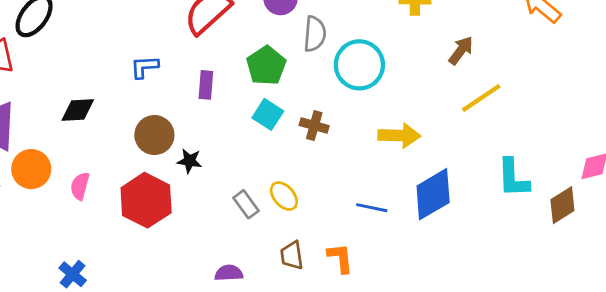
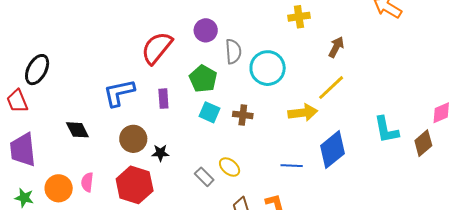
blue L-shape: (144, 67) -> (119, 93), size x1.6
yellow line: (481, 98) -> (331, 88), moved
black diamond: (78, 110) -> (77, 130), turned 75
orange circle: (31, 169) -> (59, 188), moved

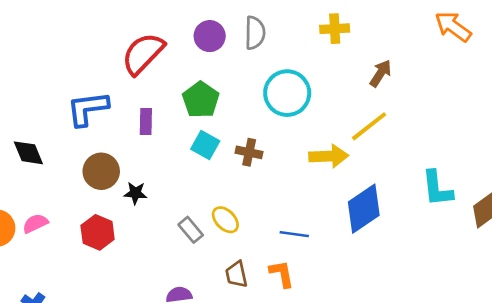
gray semicircle: (233, 51) -> (255, 33), moved
blue line: (292, 166) -> (294, 234), moved
pink semicircle: (87, 182) -> (35, 223), turned 54
red hexagon: (135, 185) -> (98, 232), size x0.7

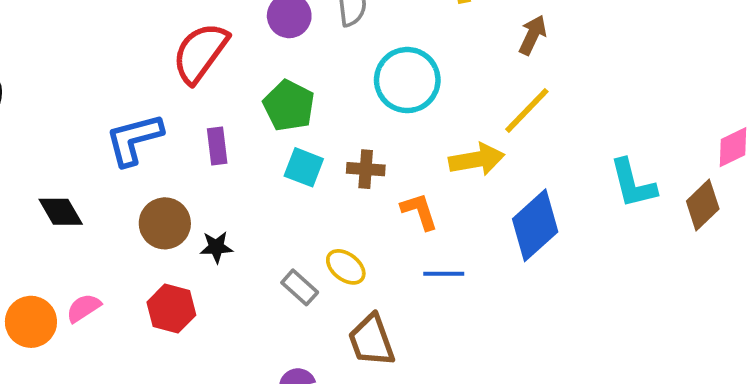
brown trapezoid: (236, 274) -> (371, 340), size x1.4
orange L-shape: (282, 274) -> (419, 211), moved

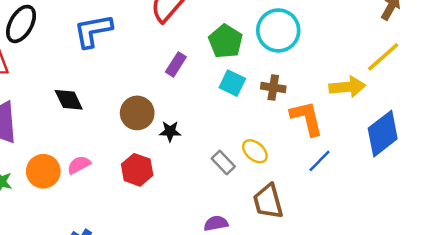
cyan circle: (407, 80) -> (278, 30), moved
blue L-shape: (134, 139) -> (93, 31), moved
purple rectangle: (217, 146) -> (176, 64), turned 35
orange L-shape: (419, 211) -> (307, 118), size x1.4
blue line: (444, 274) -> (320, 161), turned -50

